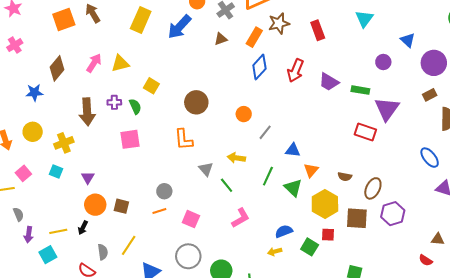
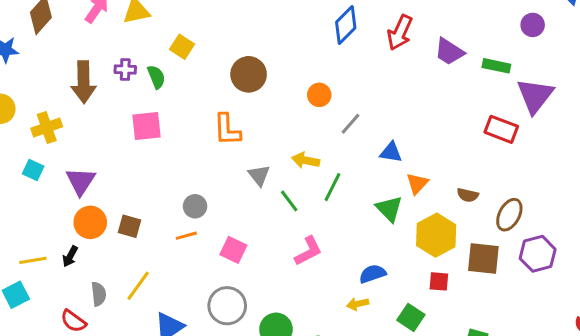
green line: (268, 176) -> (332, 187), moved
purple triangle: (88, 178) -> (81, 181), size x1.5
green square: (310, 247) -> (411, 317), moved

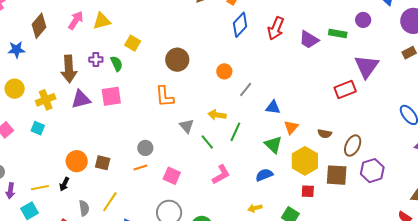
green rectangle: (496, 66) -> (338, 33), moved
red rectangle: (501, 129) -> (345, 89), turned -40
purple triangle: (81, 181) -> (81, 99), moved, turned 45
blue semicircle: (373, 274) -> (264, 175), moved

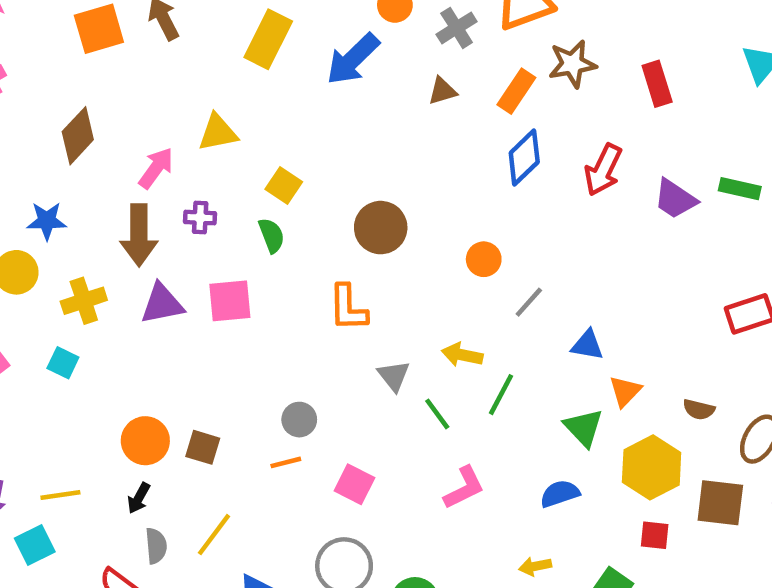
pink arrow: (76, 20) -> (156, 168), moved
blue star: (16, 50) -> (47, 221), moved
green semicircle: (117, 64) -> (272, 235), moved
black arrow: (64, 184) -> (139, 498), moved

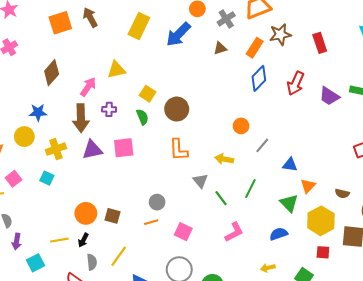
brown circle: (381, 228) -> (177, 109), moved
yellow arrow: (462, 355) -> (224, 159), moved
yellow line: (60, 495) -> (59, 240), moved

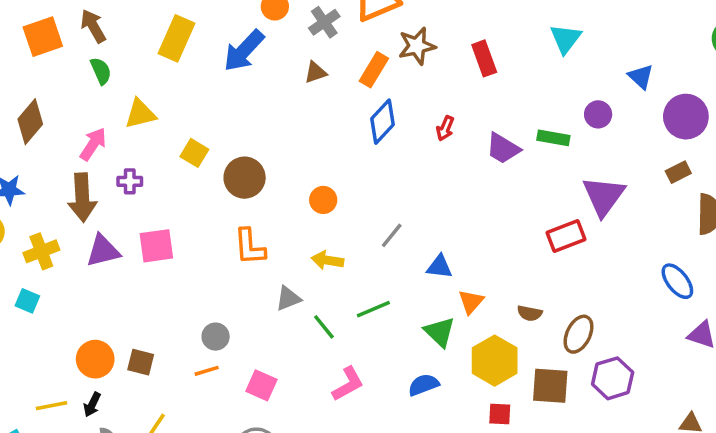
red arrow: (296, 83) -> (445, 128), size x0.6
green semicircle: (142, 117) -> (101, 71), moved
orange circle: (241, 126) -> (323, 200), moved
gray triangle: (200, 181) -> (288, 298), turned 49
green line: (250, 189) -> (373, 309), turned 42

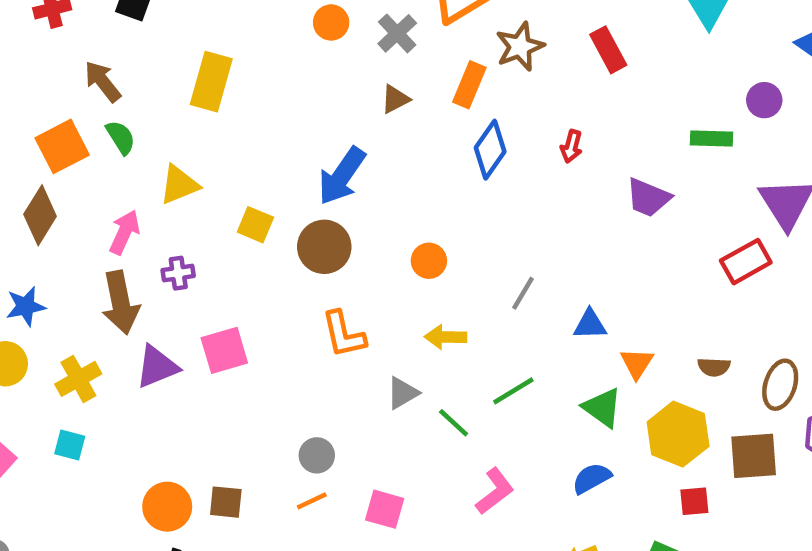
orange square: (43, 37) -> (62, 146), moved
blue arrow: (244, 51) -> (342, 176), moved
purple trapezoid: (503, 148) -> (648, 198), moved

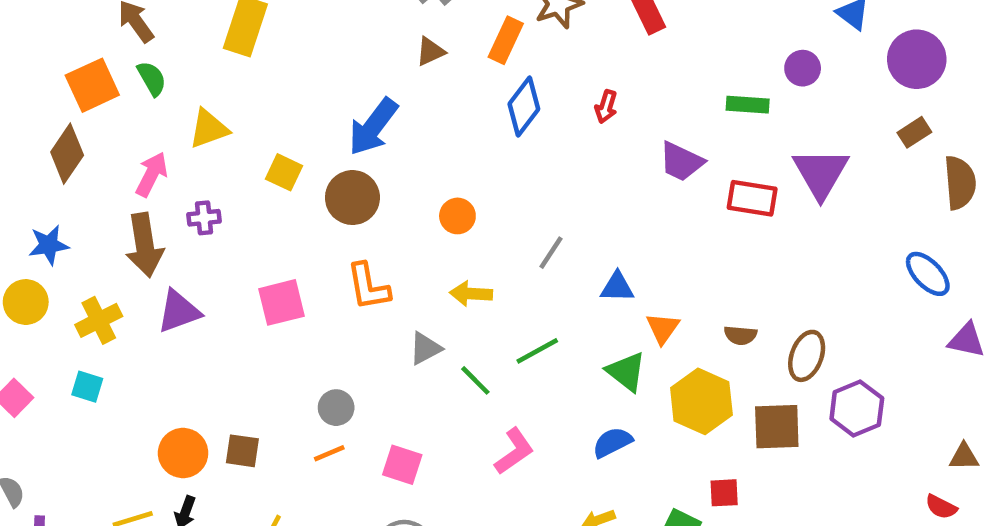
red rectangle: (746, 262) -> (752, 198), moved, turned 36
pink square: (224, 350) -> (281, 302), moved
red square: (694, 501) -> (724, 493), moved

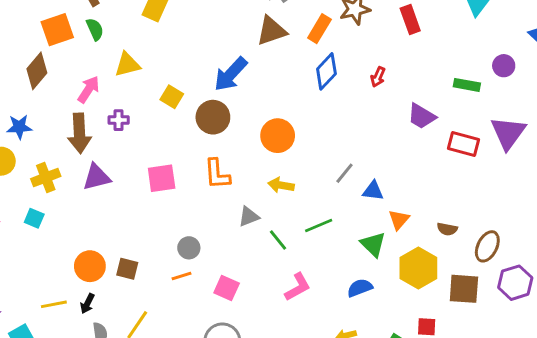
brown triangle: (430, 52) -> (271, 31), size x1.6
orange circle: (457, 216) -> (278, 136), size x1.5
gray line: (551, 253) -> (345, 173), moved

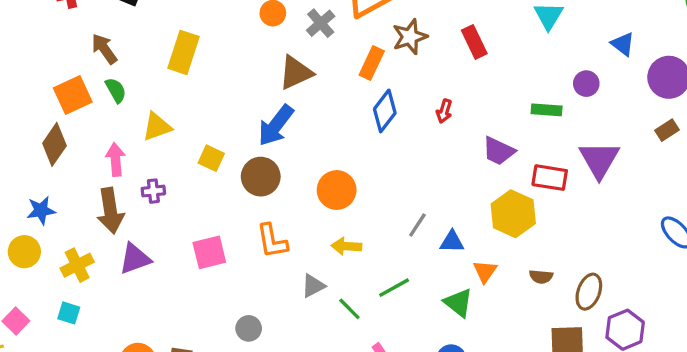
brown triangle: (271, 31) -> (296, 73), moved
pink arrow: (89, 89) -> (115, 160), turned -32
yellow hexagon: (418, 268) -> (513, 214), moved

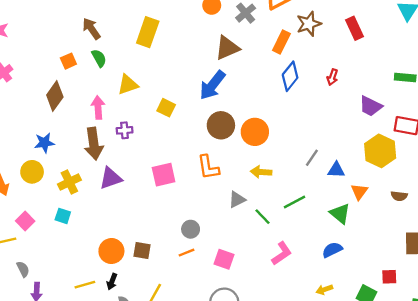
orange square: (73, 95) -> (68, 61), size x0.6
brown circle: (261, 177) -> (221, 125), moved

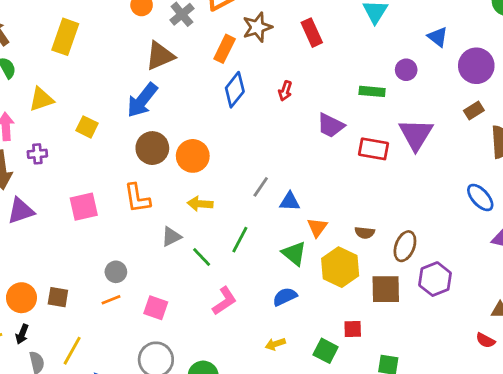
yellow hexagon: (380, 151) -> (340, 267), moved
green line: (294, 202) -> (240, 240), turned -35

